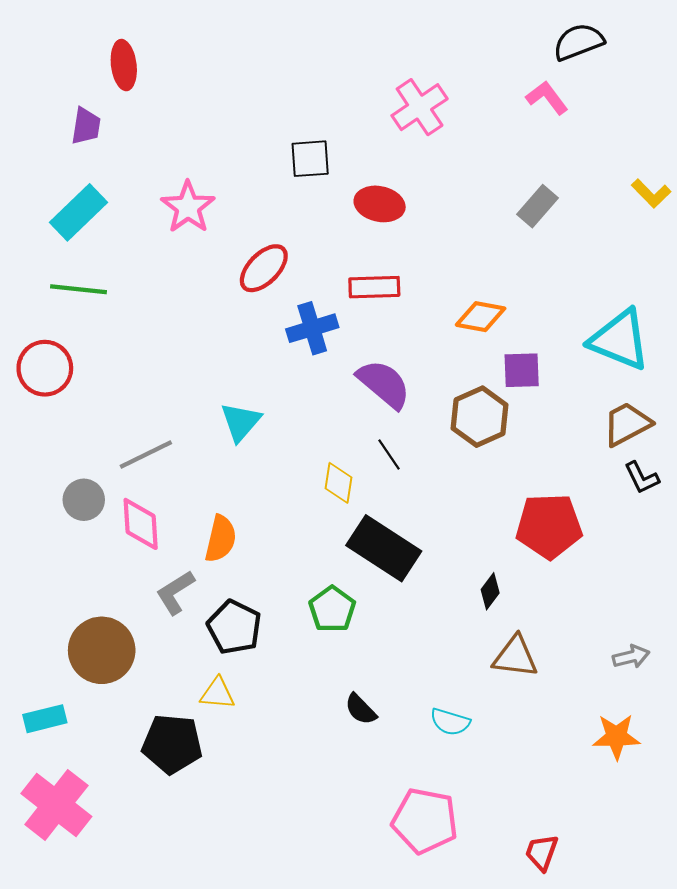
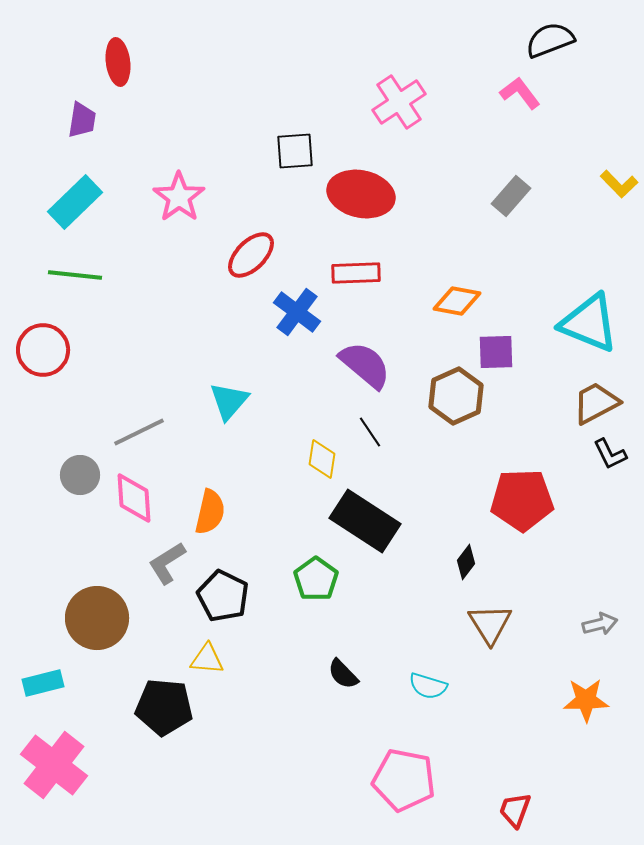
red ellipse: (380, 204) -> (361, 194), size x1.4
blue cross: (312, 328) -> (297, 312), turned -36
brown triangle: (515, 657) -> (490, 624), turned 51

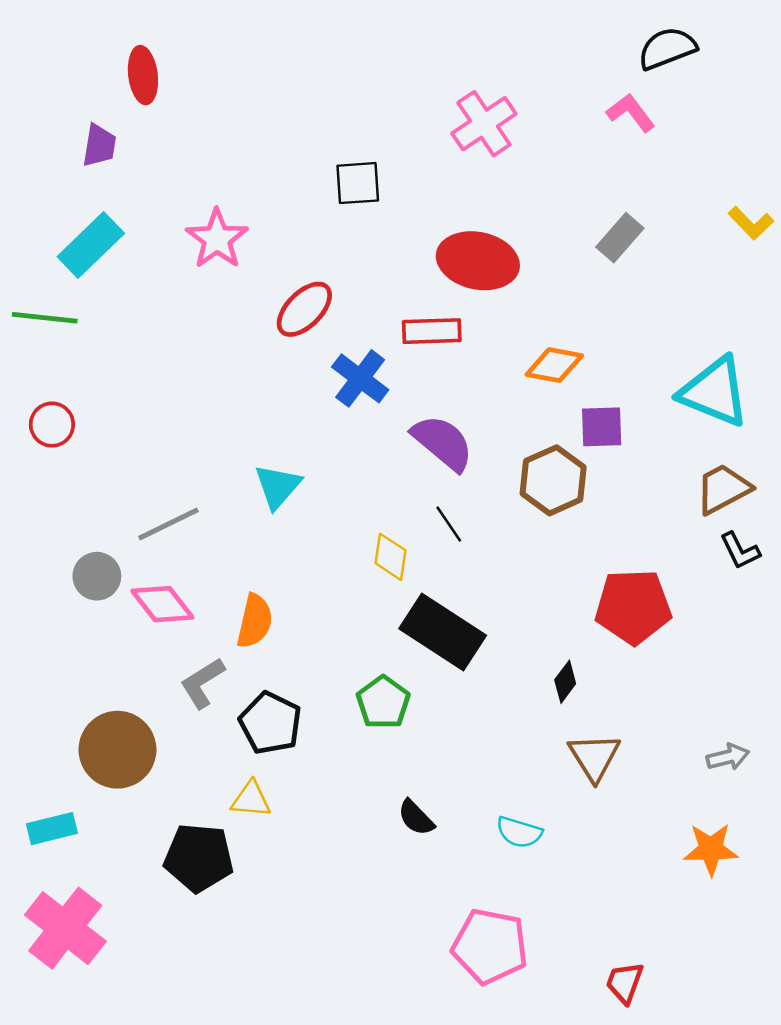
red ellipse: (361, 194) -> (478, 261), moved
green line: (75, 275) -> (45, 318), moved
red circle: (43, 350) -> (52, 425), size x0.7
pink diamond: (134, 498) -> (162, 604), turned -34

